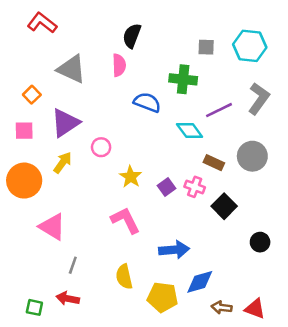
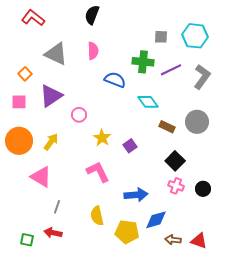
black semicircle: (132, 36) -> (92, 15), moved
purple line: (219, 110) -> (171, 70), moved
yellow arrow: (63, 163) -> (51, 142), moved
pink cross: (195, 187) -> (176, 186), moved

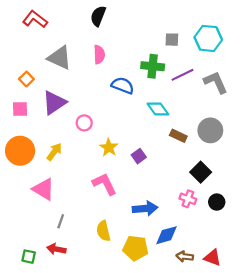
gray L-shape: (202, 77) -> (216, 82), turned -60
black square: (175, 161) -> (201, 172), moved

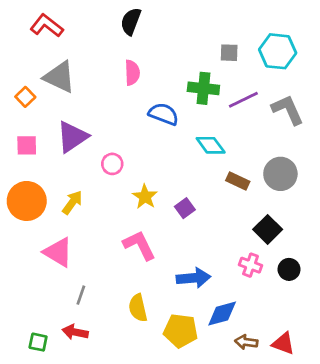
gray triangle: (60, 58) -> (59, 77), moved
orange square: (26, 79) -> (25, 97), moved

